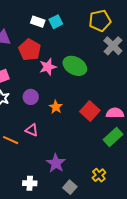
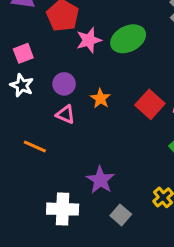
green ellipse: (75, 66) -> (128, 39), turned -55
pink triangle: (32, 130) -> (66, 114), moved
white cross: (30, 183) -> (63, 209), size x1.5

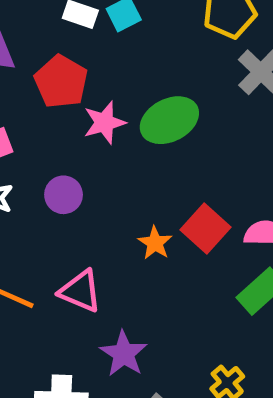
orange star: (100, 98) -> (155, 243), moved
pink triangle: (66, 114) -> (80, 291), moved, size x1.4

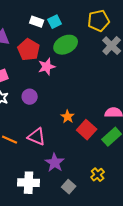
green ellipse: (169, 120) -> (66, 45), moved
red square: (206, 228) -> (87, 130), moved

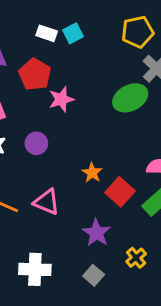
green ellipse: (66, 45) -> (130, 98), moved
purple star: (55, 163) -> (96, 233), moved

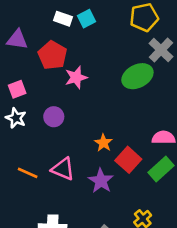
purple star: (96, 233) -> (101, 181), moved

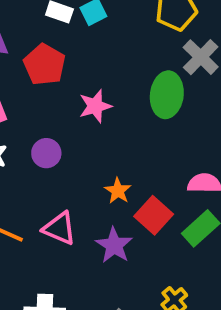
green ellipse: (137, 76) -> (167, 95), turned -56
pink star: (76, 77) -> (95, 106), moved

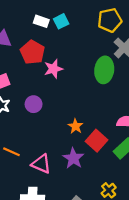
pink star: (95, 106) -> (53, 69), moved
pink triangle: (59, 228) -> (41, 164), moved

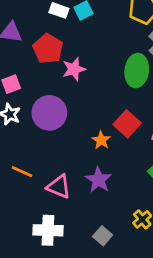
purple circle: (34, 104) -> (49, 113), size x1.6
red square: (97, 141) -> (127, 124), moved

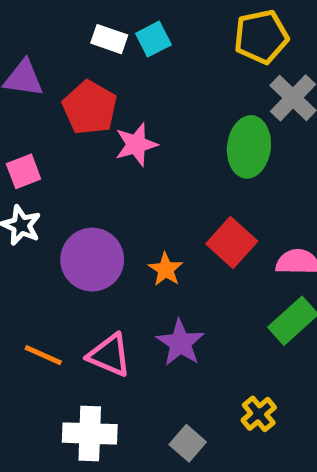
purple circle: (49, 113) -> (92, 260), moved
orange star: (101, 140) -> (166, 269), moved
orange line: (22, 172) -> (43, 355), moved

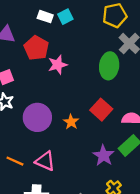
purple star: (180, 343) -> (104, 156), moved

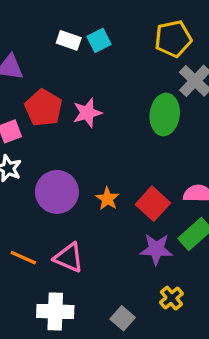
red pentagon: (36, 48) -> (43, 108), moved
red square: (101, 110) -> (153, 204), moved
purple star: (104, 156) -> (156, 249), turned -30

